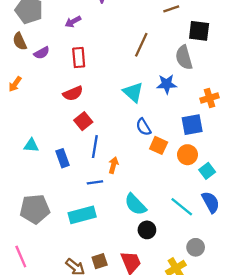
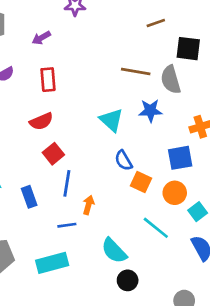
brown line: (141, 45) -> (136, 71), moved, turned 75
cyan line: (182, 207) -> (156, 228), moved

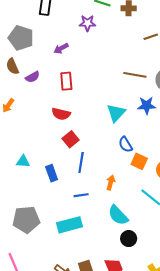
cyan triangle: (111, 120) -> (116, 113), turned 30
red semicircle: (41, 121) -> (61, 114), turned 36
orange arrow: (88, 205) -> (111, 183), moved

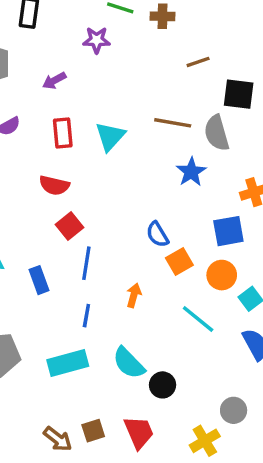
blue star: (147, 105) -> (191, 172), turned -30
cyan triangle: (116, 113) -> (110, 136), moved
orange square: (139, 161) -> (179, 262), turned 35
blue line: (81, 195) -> (86, 316), turned -72
cyan semicircle: (118, 215) -> (129, 363), moved

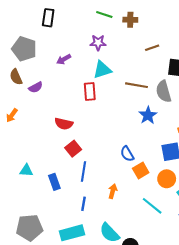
purple star: (97, 40) -> (98, 43), moved
red rectangle: (63, 133) -> (90, 91), moved
cyan triangle: (110, 136) -> (102, 70), moved, turned 30

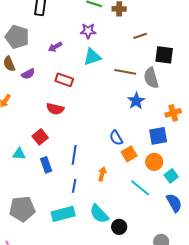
red rectangle: (90, 91) -> (64, 80), moved, turned -66
red square: (73, 149) -> (40, 137), moved

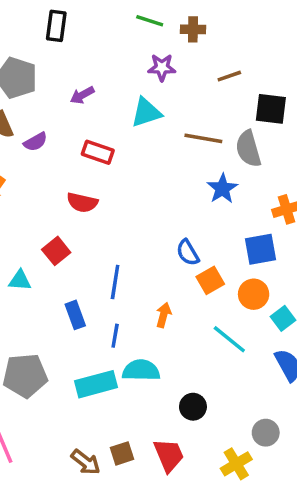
purple star: (88, 31) -> (162, 67), moved
blue rectangle: (46, 165) -> (75, 315), moved
cyan semicircle: (99, 214) -> (141, 370), moved, turned 135

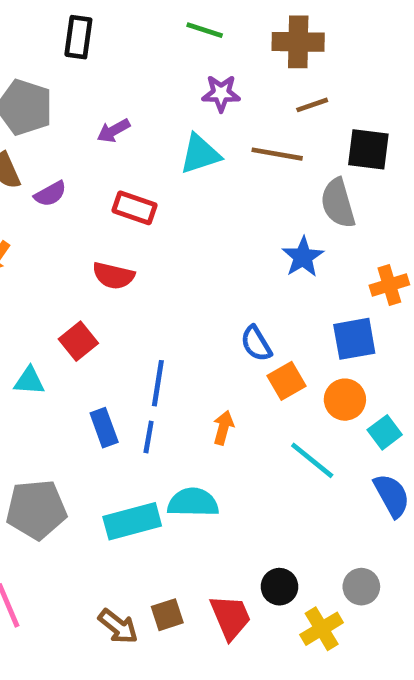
brown cross: (193, 29) -> (298, 42), moved, size x1.5
brown line: (203, 138) -> (277, 154), moved
blue line: (115, 336) -> (149, 437), moved
black circle: (193, 407) -> (279, 587), moved

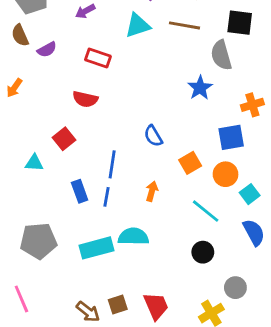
blue semicircle: (256, 343) -> (153, 136), moved
black circle: (279, 587) -> (203, 252), moved

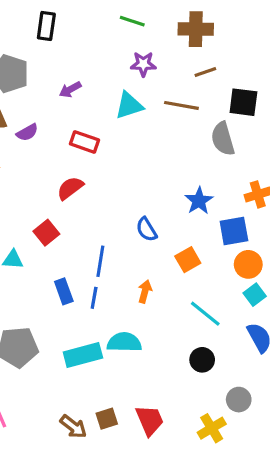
blue star: (200, 88) -> (199, 201), moved
red semicircle: (85, 99) -> (70, 188), turned 130
orange circle: (226, 174) -> (248, 264), moved

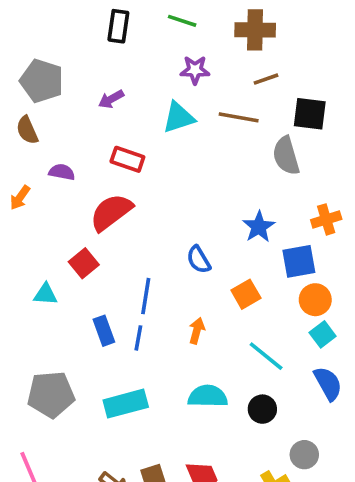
black rectangle: (46, 26) -> (118, 26), moved
purple semicircle: (27, 132) -> (62, 172), moved, turned -140
red semicircle: (70, 188) -> (111, 212), size x1.4
cyan semicircle: (124, 342) -> (208, 396), moved

